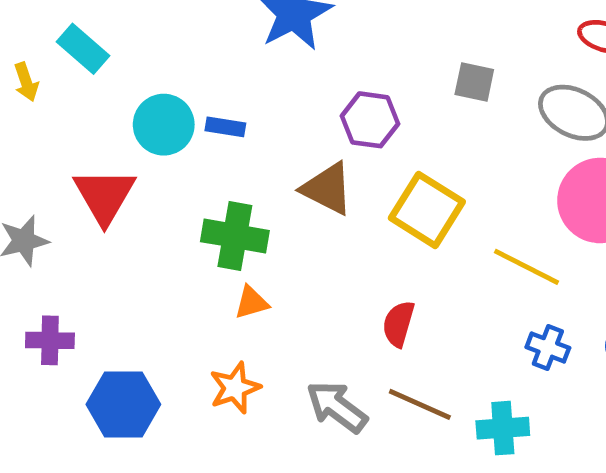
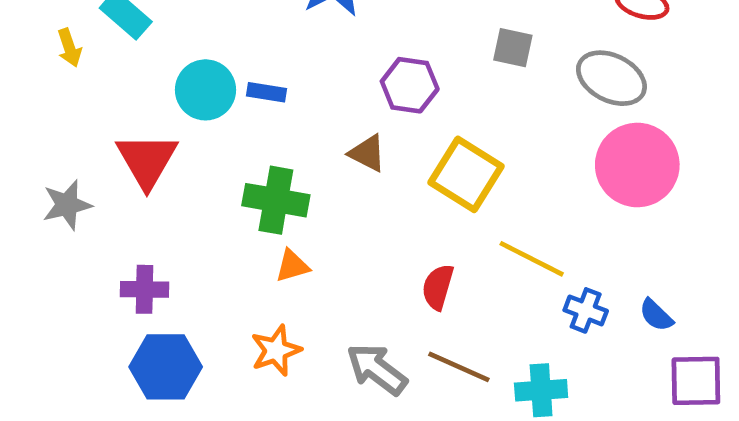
brown triangle: (327, 189) -> (367, 153), size x0.7
yellow line: (527, 267) -> (532, 259), moved
purple cross: (50, 340) -> (144, 289), moved

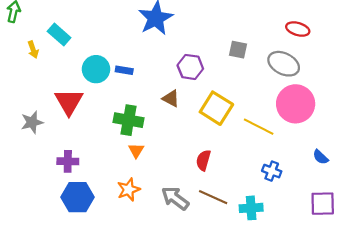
yellow line: (532, 259) -> (259, 127), moved
orange triangle: (292, 266) -> (136, 150), turned -42
blue semicircle: (656, 315) -> (321, 157), moved

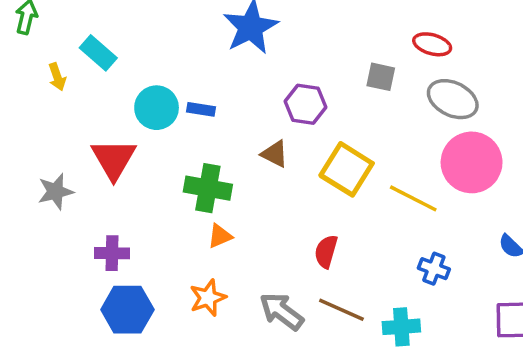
red ellipse: (298, 29) -> (432, 44), moved
orange triangle: (136, 150) -> (220, 236), turned 35

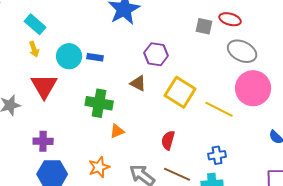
yellow arrow: (57, 77) -> (34, 49), moved
gray square: (381, 77) -> (204, 26), moved
orange triangle: (220, 236) -> (117, 131), moved
blue cross: (434, 269) -> (217, 155), moved, turned -30

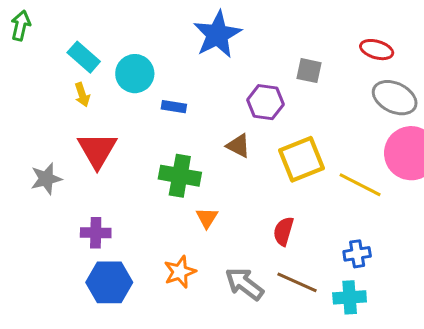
gray square: (204, 26) -> (309, 71), moved
cyan circle: (69, 56) -> (135, 74), moved
yellow square: (180, 92) -> (301, 159), turned 36
orange triangle: (117, 131) -> (207, 218), turned -35

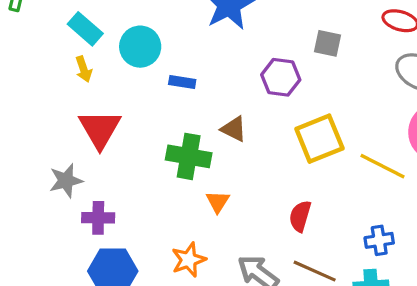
brown triangle: (238, 146) -> (234, 129), moved
gray star: (46, 179) -> (66, 181), moved

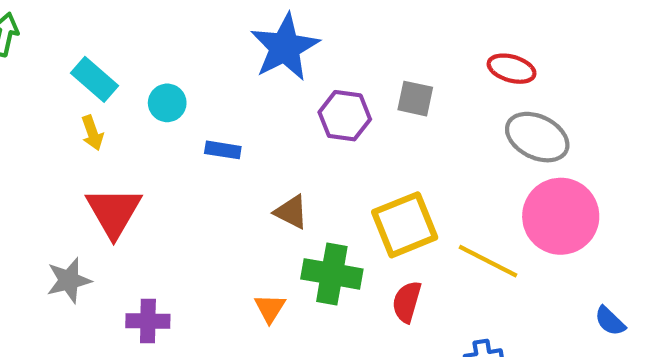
cyan circle: (140, 47) -> (167, 103), size x0.7
purple hexagon: (281, 77) -> (345, 116), moved
green cross: (189, 156) -> (332, 274), moved
red semicircle: (300, 216) -> (407, 302), moved
purple cross: (98, 218) -> (148, 321), moved

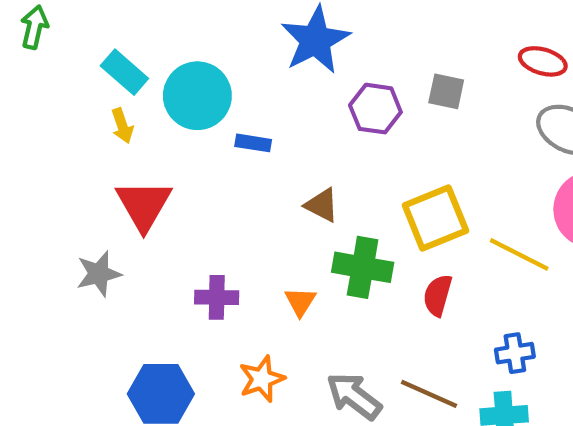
cyan circle: (167, 103) -> (197, 96), size x1.8
purple cross: (148, 321) -> (217, 297), moved

